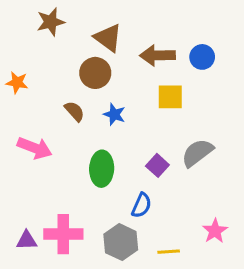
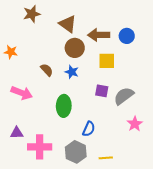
brown circle: (95, 73) -> (75, 48), moved
purple square: (157, 165) -> (102, 91), moved, turned -32
pink star: (215, 231) -> (135, 124), moved
purple triangle: (27, 240) -> (17, 133), moved

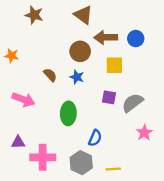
brown star: (32, 14) -> (34, 15), turned 30
brown triangle: (68, 24) -> (83, 15), moved

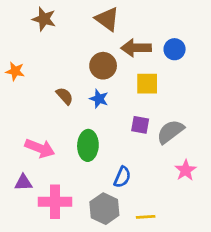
pink arrow: (23, 99) -> (40, 148), moved

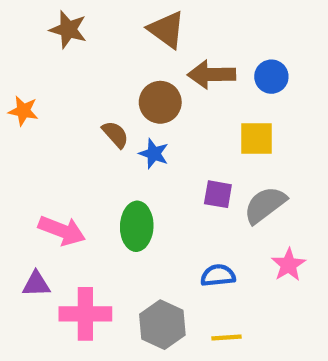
yellow square: (147, 84) -> (256, 139), moved
brown semicircle: (65, 96) -> (115, 134), moved
blue semicircle: (122, 177) -> (218, 275), moved, turned -120

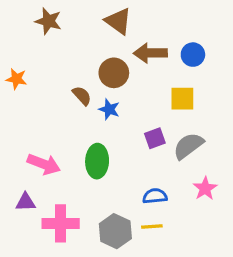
purple square: (218, 194) -> (155, 138), turned -30
yellow line: (226, 337) -> (152, 226), moved

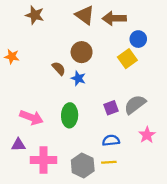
brown arrow: (150, 53) -> (114, 18), moved
yellow square: (182, 99) -> (127, 59), moved, turned -36
purple square: (155, 138) -> (111, 108), moved

